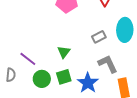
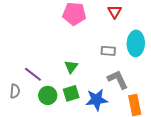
gray rectangle: (99, 37) -> (108, 51), turned 32
blue star: (88, 83) -> (97, 100), turned 30

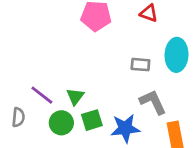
red triangle: (115, 12) -> (149, 13), turned -40
green triangle: (71, 67) -> (75, 96), moved

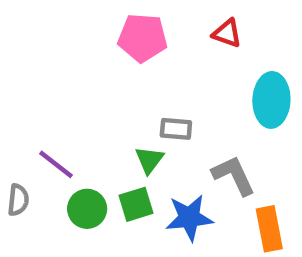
gray rectangle: (140, 65) -> (176, 129), moved
green triangle: (75, 96) -> (149, 160), moved

